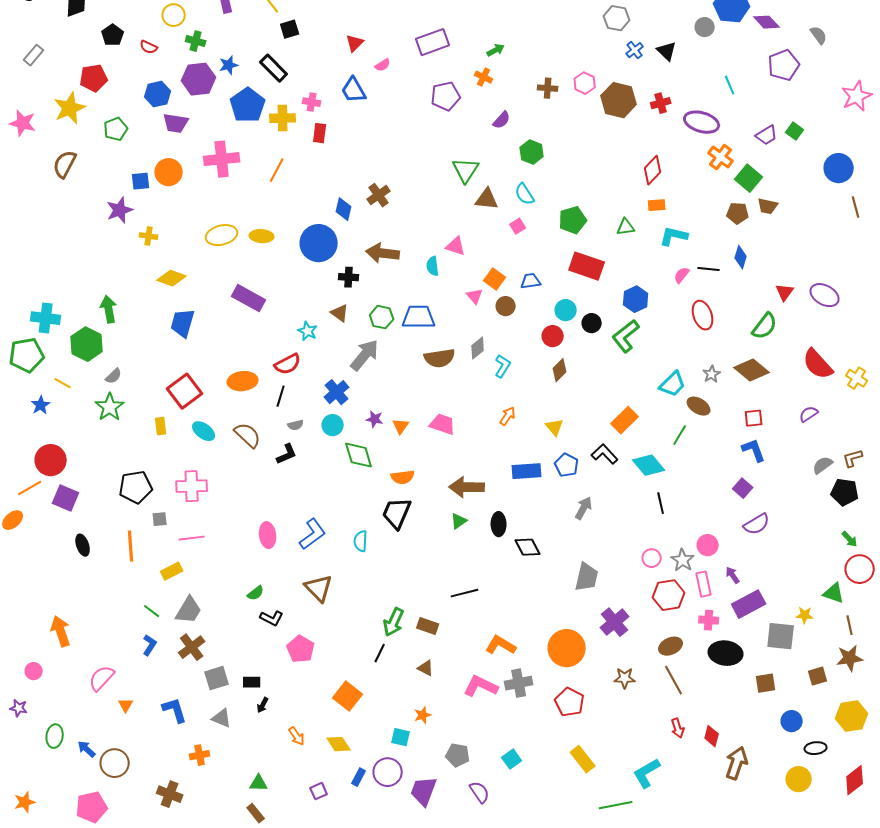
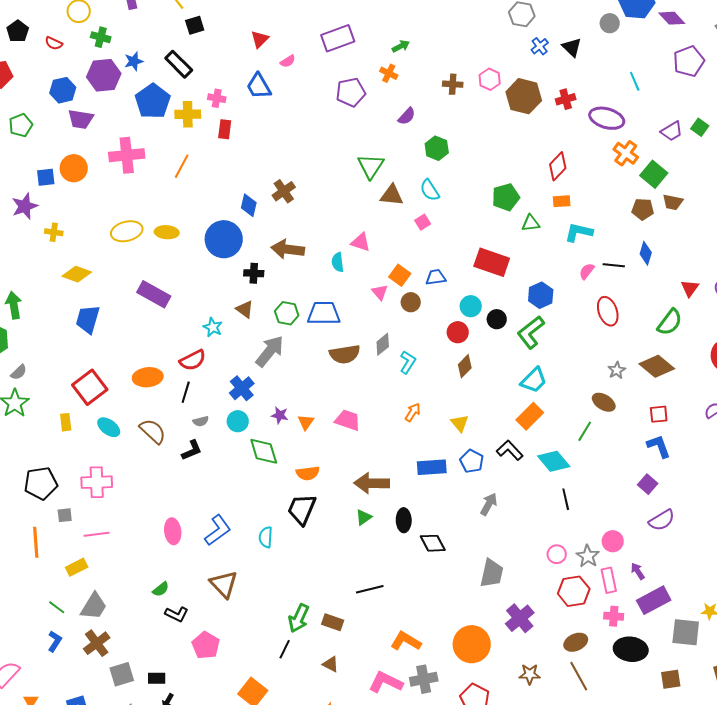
green pentagon: (573, 220) -> (506, 197), moved
cyan trapezoid: (673, 384) -> (534, 380), moved

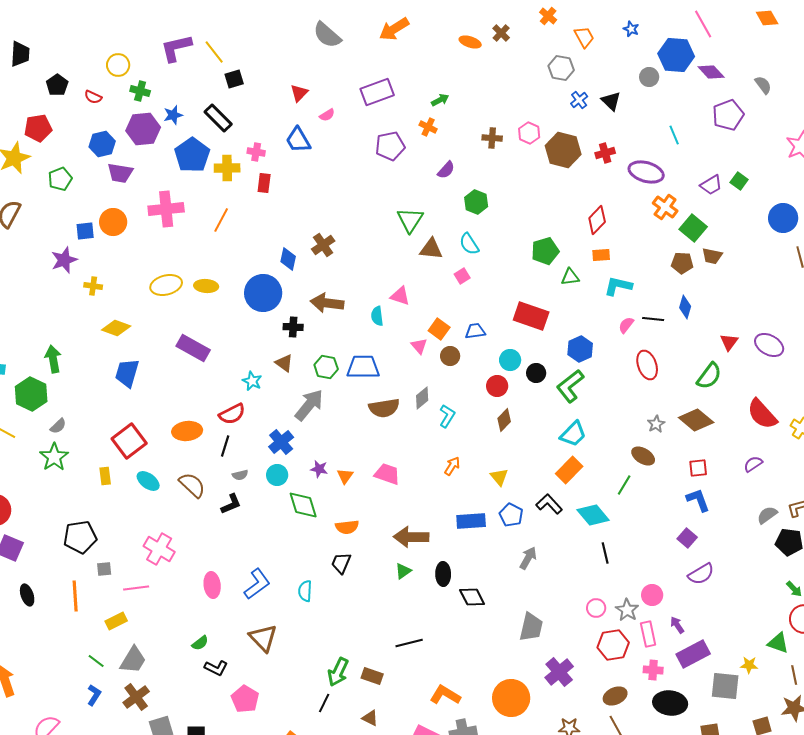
pink cross: (97, 482) -> (159, 549), moved, turned 32
black trapezoid: (302, 509) -> (341, 563), size x0.7

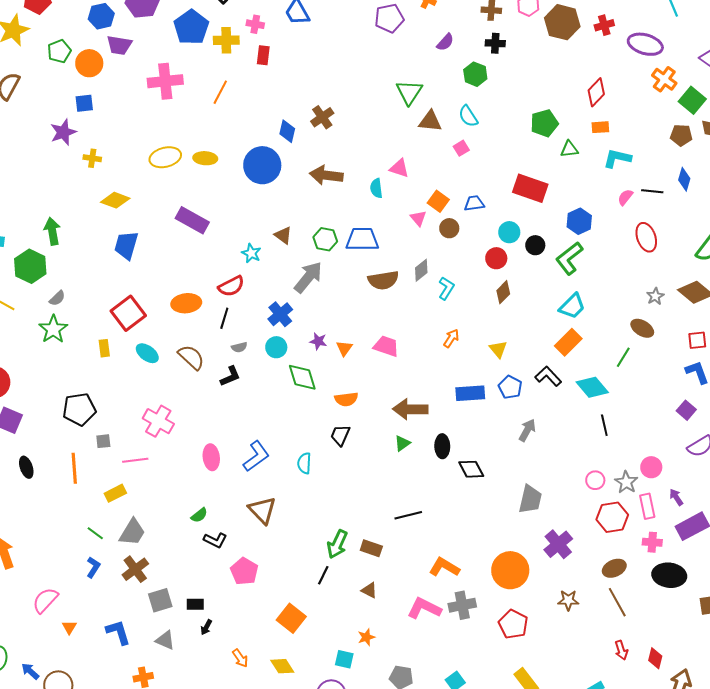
orange circle: (113, 222) -> (89, 63), moved
black cross: (293, 327) -> (495, 43), moved

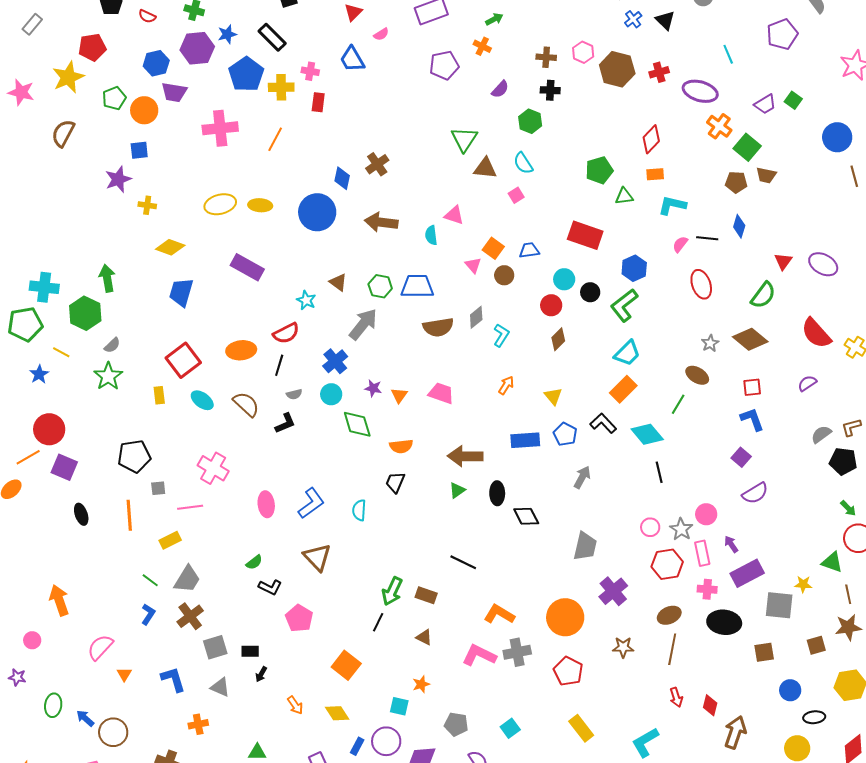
black line: (408, 515) -> (463, 562), turned 40
brown line: (617, 602) -> (672, 649), turned 40

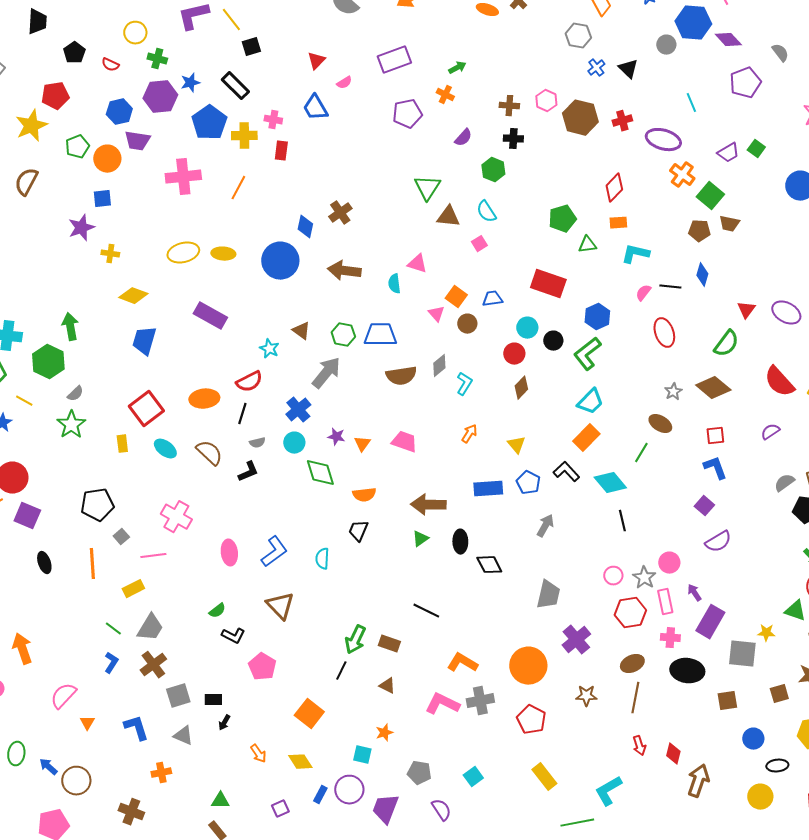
gray square: (158, 488) -> (121, 537), turned -35
purple rectangle: (747, 573) -> (710, 622), turned -32

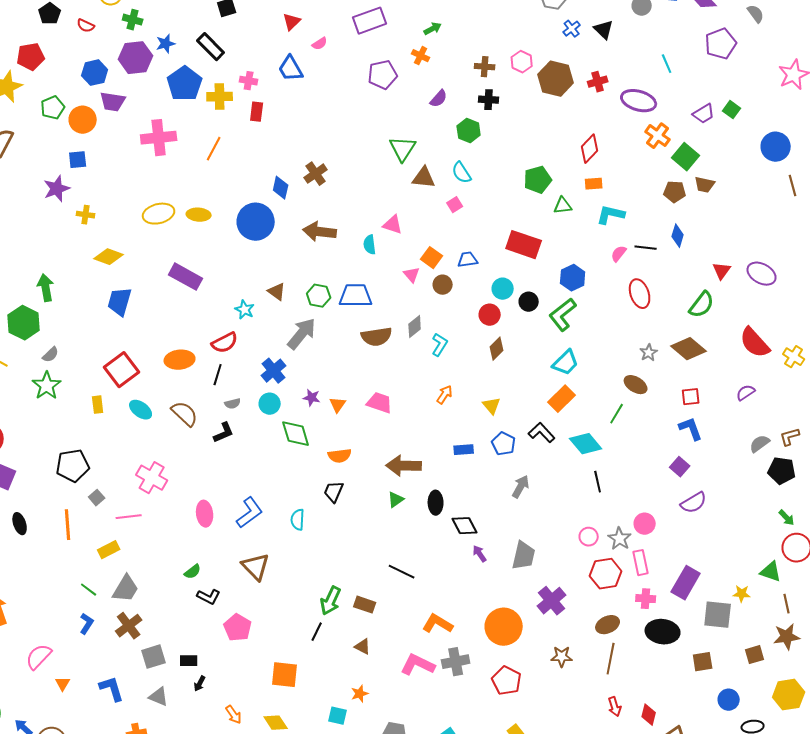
blue rectangle: (488, 489) -> (464, 450), size x0.7
purple arrow: (694, 593) -> (480, 554), moved
orange square: (309, 714) -> (285, 675), turned -32

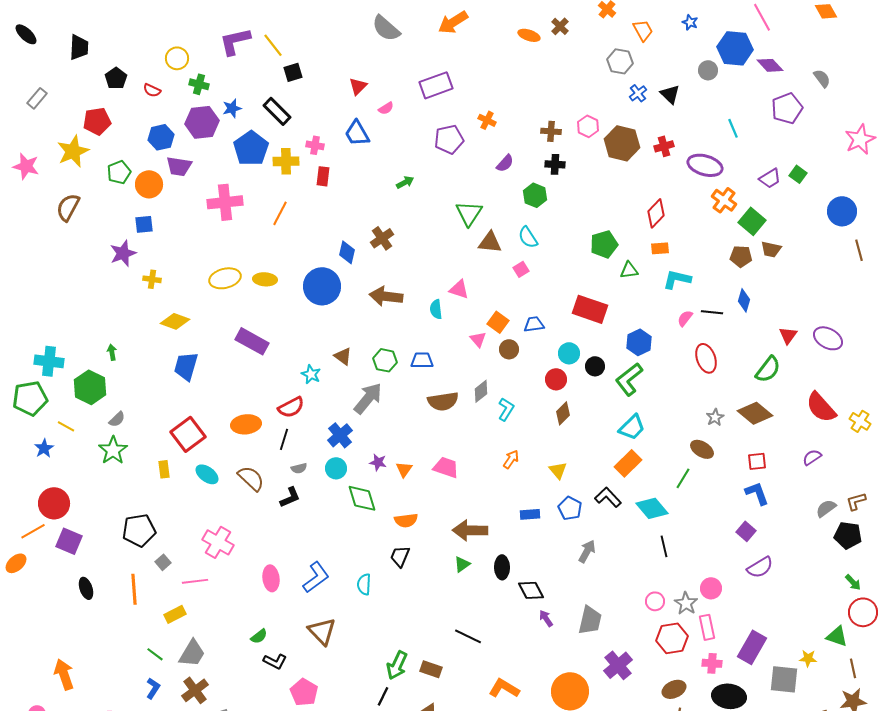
green arrow: (433, 29) -> (405, 182), moved
green arrow: (46, 288) -> (112, 352), size x0.6
blue trapezoid: (356, 296) -> (422, 360), size x0.7

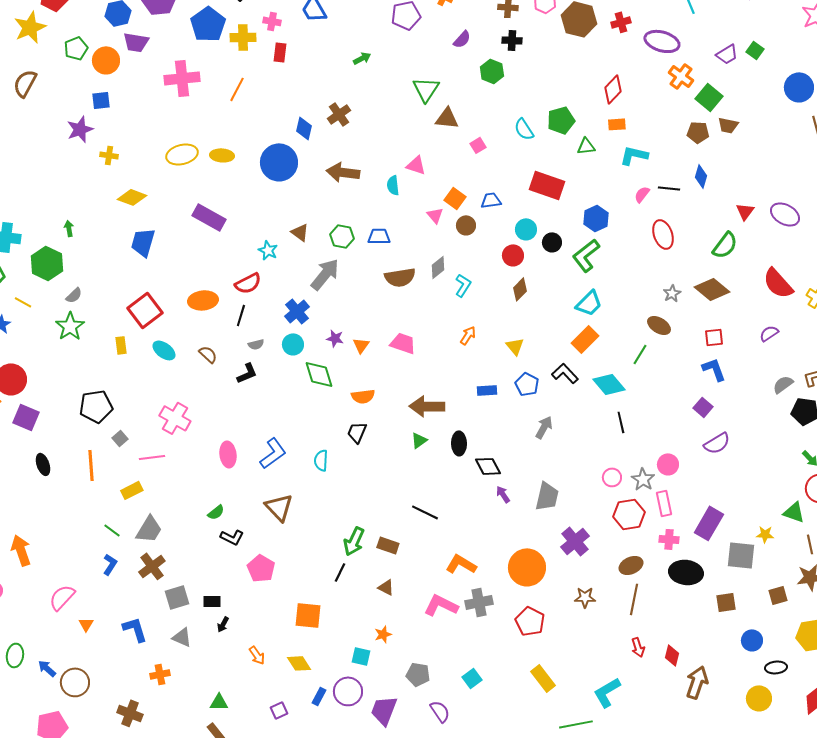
cyan semicircle: (528, 237) -> (524, 129), moved
brown semicircle: (251, 478) -> (208, 354), size x0.7

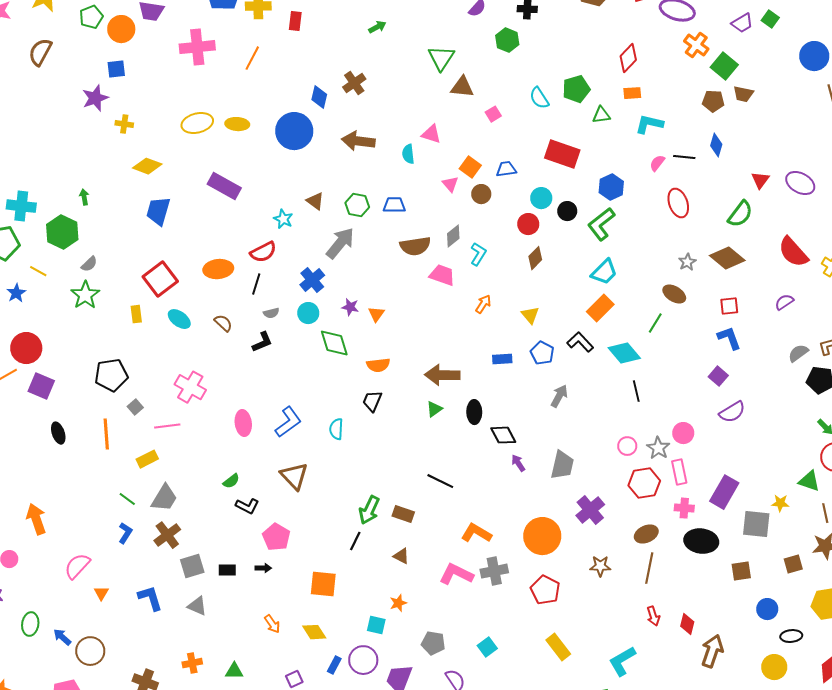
pink trapezoid: (403, 343) -> (442, 275), moved
black arrow: (223, 624) -> (263, 568), moved, turned -119
orange cross: (160, 674) -> (192, 663), moved

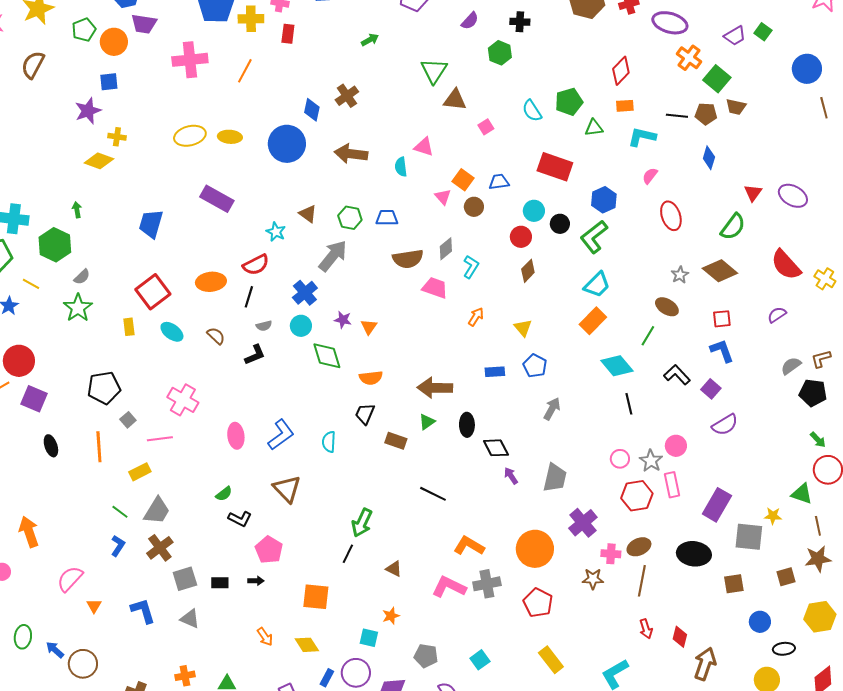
black line: (684, 157) -> (677, 116), moved
yellow diamond: (147, 166) -> (99, 161), moved
black L-shape: (580, 342) -> (677, 375), moved
pink cross: (684, 508) -> (611, 554), moved
brown rectangle: (403, 514) -> (396, 441), moved

